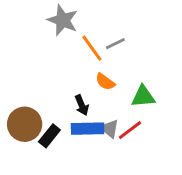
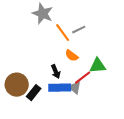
red line: (130, 130) -> (83, 78), moved

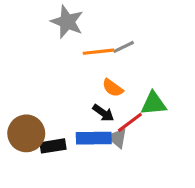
orange line: (63, 33) -> (99, 52), turned -60
black arrow: (56, 72) -> (103, 113), moved, turned -32
black rectangle: (34, 93) -> (53, 146), turned 42

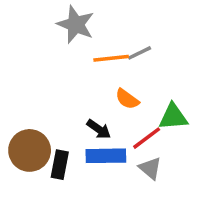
black arrow: (103, 113) -> (99, 129), moved
gray triangle: (117, 138) -> (150, 168), moved
black rectangle: (53, 146) -> (60, 165), turned -70

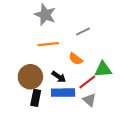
orange line: (111, 58) -> (48, 44), moved
brown circle: (30, 150) -> (30, 77), moved

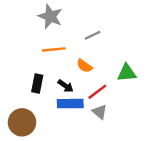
green triangle: (103, 69) -> (127, 73), moved
brown circle: (30, 77) -> (22, 122), moved
black rectangle: (36, 98) -> (37, 84), moved

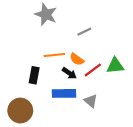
orange line: (54, 49) -> (54, 55), moved
black arrow: (66, 86) -> (69, 73), moved
red line: (97, 92) -> (93, 70), moved

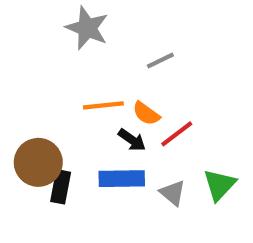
green triangle: (115, 66) -> (219, 185), moved, turned -42
black rectangle: (34, 75) -> (61, 187), moved
brown circle: (20, 111) -> (38, 162), moved

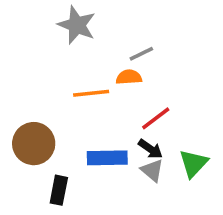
orange semicircle: (146, 114) -> (129, 77), moved, turned 140
black arrow: (132, 140) -> (150, 149), moved
black rectangle: (61, 187) -> (59, 190), moved

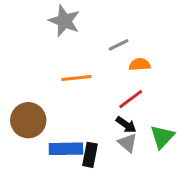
orange semicircle: (129, 77) -> (140, 65), moved
blue rectangle: (107, 158) -> (66, 149), moved
black rectangle: (59, 190) -> (90, 155), moved

